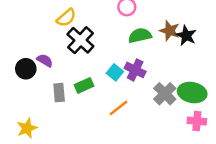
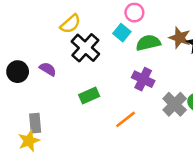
black circle: (26, 69) -> (18, 72), moved
cyan square: (115, 72) -> (122, 33), moved
gray rectangle: (59, 93) -> (35, 123), moved

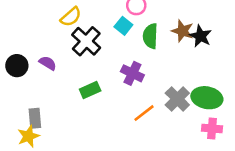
green semicircle: (148, 43) -> (150, 36), turned -75
purple cross: (143, 79) -> (132, 73), moved
orange line: (126, 119) -> (144, 113), moved

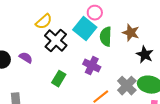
cyan square: (123, 26) -> (85, 29), size x1.6
black star: (200, 36) -> (145, 55), moved
green rectangle: (90, 90) -> (59, 79), turned -35

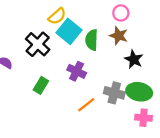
pink circle: (95, 13) -> (121, 13), moved
yellow semicircle: (44, 22) -> (57, 16), moved
gray cross: (127, 86) -> (114, 93), turned -30

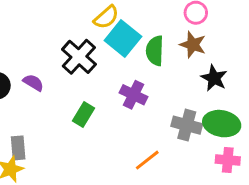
orange line: (86, 105) -> (147, 160), moved

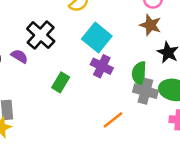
cyan square: (123, 39) -> (97, 38), moved
green semicircle: (155, 51) -> (139, 74), moved
black cross: (79, 57) -> (41, 35), moved

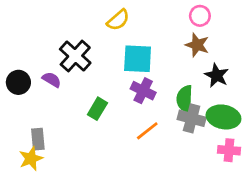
cyan square: (97, 38) -> (138, 59), turned -36
orange line: (113, 120) -> (147, 131), moved

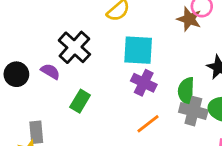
brown star: (197, 45) -> (189, 19), moved
green rectangle: (97, 109) -> (80, 101), moved

